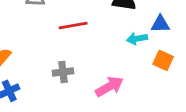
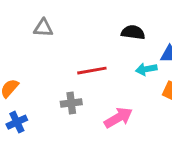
red line: (73, 26) -> (92, 71), moved

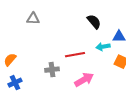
black semicircle: (133, 32) -> (94, 22), turned 42
red line: (92, 71) -> (75, 55), moved

